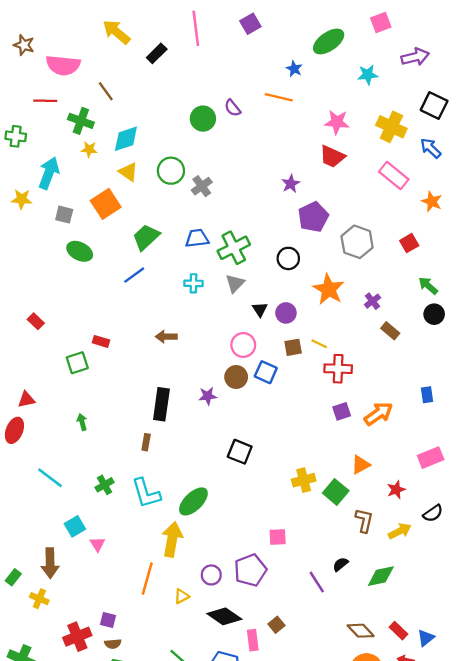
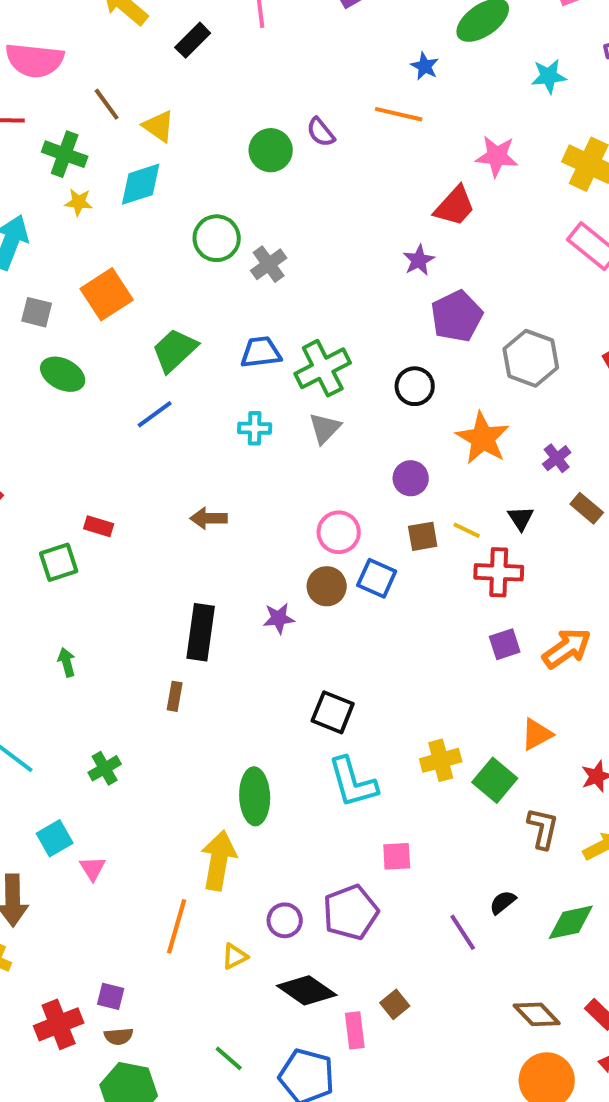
red trapezoid: (332, 156) -> (455, 206), moved, turned -72
yellow triangle: (128, 172) -> (159, 126), moved
black triangle: (260, 309) -> (521, 518), moved
cyan L-shape: (146, 493) -> (353, 782), moved
green ellipse: (193, 501) -> (255, 796), turned -48

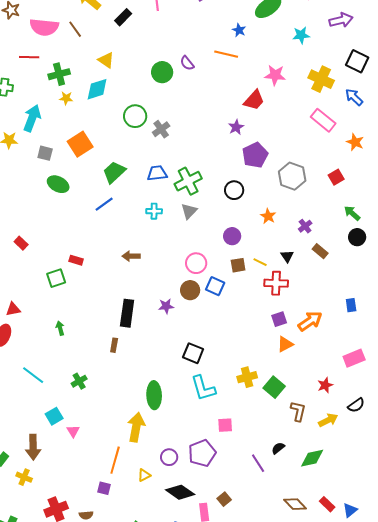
brown line: (107, 104) -> (75, 29), moved
green cross: (65, 154) -> (59, 74), turned -35
orange star: (483, 438) -> (268, 216), size x0.6
orange triangle: (537, 734) -> (285, 344), moved
purple square: (111, 996) -> (104, 488), moved

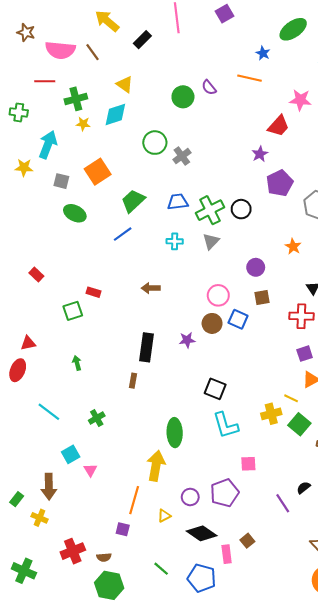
black circle: (234, 190) -> (241, 209), moved
yellow line: (260, 262) -> (291, 398), moved

